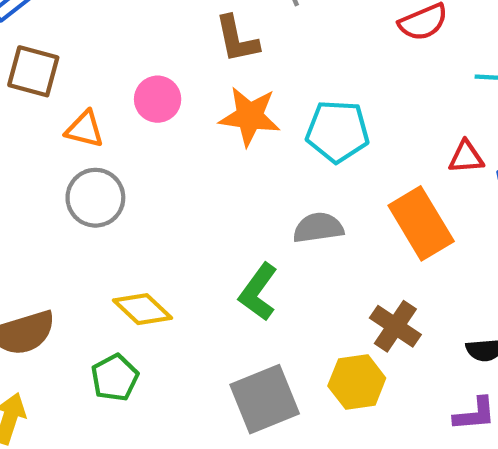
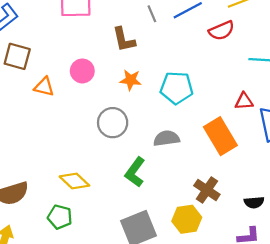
orange star: (250, 116) -> (131, 80), size x0.7
gray circle: (95, 198) -> (113, 123), moved
green pentagon: (115, 378) -> (60, 217), turned -30

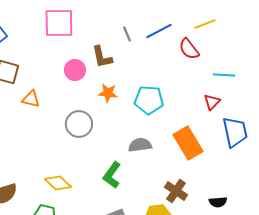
red semicircle: (222, 31) -> (189, 49), turned 75
pink circle: (82, 71) -> (75, 70), moved
red triangle: (244, 101) -> (212, 102), moved, turned -42
gray circle: (113, 123) -> (79, 124), moved

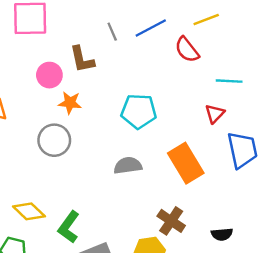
orange star: (108, 93) -> (70, 103), moved
green L-shape: (112, 175) -> (69, 227), moved

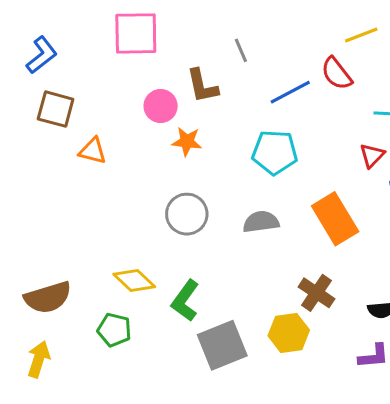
blue line: (151, 28) -> (290, 92), moved
gray circle: (54, 140) -> (187, 214), moved

